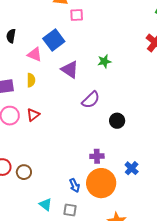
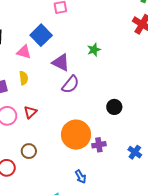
purple semicircle: (91, 100) -> (71, 84), moved
brown circle: (24, 172) -> (29, 151), moved
orange circle: (101, 183) -> (76, 135), moved

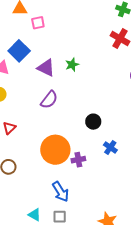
purple triangle: (61, 62) -> (46, 68), moved
blue cross: (135, 152) -> (110, 147), moved
blue arrow: (81, 177) -> (60, 192), size x1.5

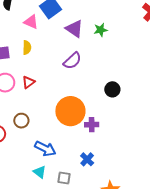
blue cross: (110, 147) -> (87, 159), moved
blue arrow: (60, 192) -> (45, 149), moved, turned -40

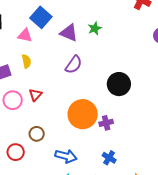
black circle: (112, 89) -> (119, 84), size x1.5

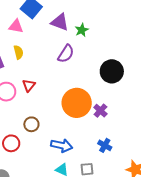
green star: (95, 28) -> (82, 30), moved
purple cross: (106, 123) -> (100, 111), turned -32

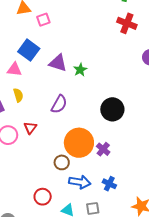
purple semicircle: (66, 54) -> (59, 104), moved
brown circle: (31, 124) -> (62, 162), moved
red circle: (11, 143) -> (43, 197), moved
blue arrow: (62, 146) -> (80, 182), moved

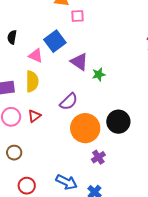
yellow semicircle: (18, 95) -> (32, 81), size x1.5
orange circle: (79, 143) -> (85, 128), moved
brown circle: (62, 162) -> (14, 153), moved

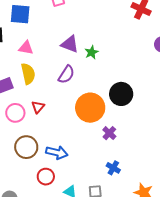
blue square: (55, 41) -> (20, 14), moved, turned -35
purple semicircle: (69, 102) -> (66, 74), moved
brown circle: (14, 153) -> (26, 147), size x1.5
blue arrow: (67, 182) -> (57, 153), moved

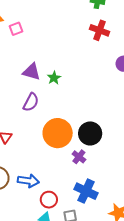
black circle: (121, 94) -> (90, 133), moved
blue cross: (113, 168) -> (86, 191), size x1.6
red circle: (46, 177) -> (49, 200), moved

